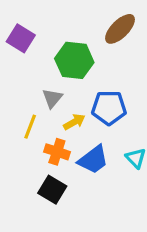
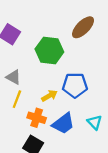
gray triangle: (52, 98) -> (13, 77), moved, turned -42

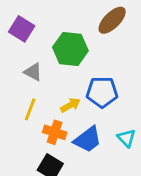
gray triangle: (13, 77) -> (33, 72), moved

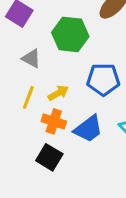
yellow arrow: (70, 105) -> (58, 93), moved

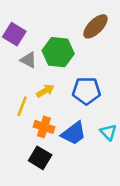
gray triangle: (31, 58) -> (28, 60), moved
yellow arrow: (58, 93) -> (45, 91), moved

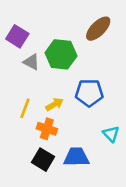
yellow arrow: (45, 91) -> (55, 104), moved
blue trapezoid: (74, 133) -> (76, 157), moved, turned -144

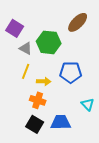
yellow arrow: (55, 104) -> (44, 81), turned 32
yellow line: (25, 108) -> (26, 71), moved

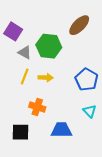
blue pentagon: (71, 72) -> (87, 80), moved, turned 30
yellow arrow: (44, 81) -> (46, 78), moved
black square: (35, 124) -> (20, 132), moved, turned -30

